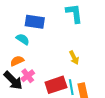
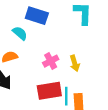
pink cross: (28, 76) -> (51, 61), moved

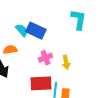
blue rectangle: (37, 16) -> (36, 31), moved

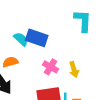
pink cross: (45, 58) -> (51, 67), turned -32

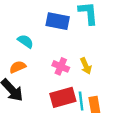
blue rectangle: (37, 38) -> (58, 21), moved

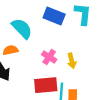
cyan semicircle: (25, 41) -> (22, 28), size x1.5

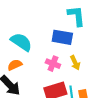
blue rectangle: (54, 16) -> (62, 37), moved

